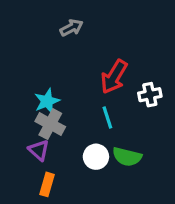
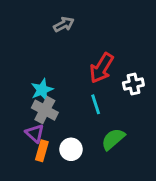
white circle: (96, 157) -> (71, 149), moved
green semicircle: (127, 157) -> (113, 139), turned 125
orange rectangle: (47, 184) -> (42, 151), moved

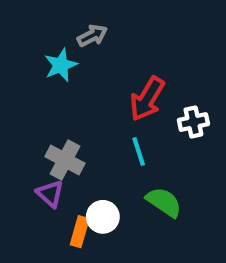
cyan star: (42, 90) -> (61, 65), moved
green semicircle: (113, 139) -> (164, 202), turned 75
orange rectangle: (42, 151) -> (80, 232), moved

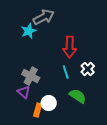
gray arrow: (92, 36) -> (44, 17), size x1.5
red arrow: (147, 99) -> (70, 47), turned -30
white cross: (193, 122) -> (88, 69), moved, turned -32

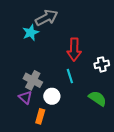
white cross: (88, 69) -> (102, 64), moved, turned 32
green semicircle: (78, 96) -> (98, 98), moved
white circle: (49, 103) -> (52, 96), moved

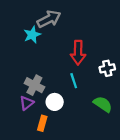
purple triangle: (25, 97) -> (27, 103), turned 40

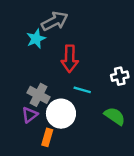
red arrow: (78, 53) -> (70, 59), moved
cyan line: (74, 81) -> (82, 90), turned -56
white circle: (55, 102) -> (61, 114), size x1.5

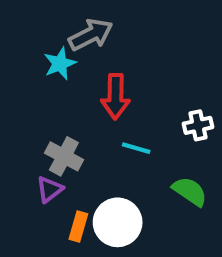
white circle: (61, 114) -> (118, 222), moved

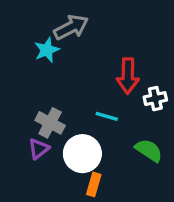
red arrow: (115, 97) -> (128, 76), moved
white circle: (118, 222) -> (82, 154), moved
orange rectangle: (78, 226) -> (94, 184), moved

